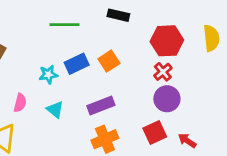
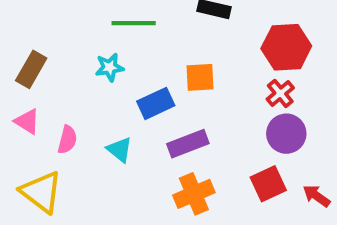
orange square: (109, 61) -> (200, 77), turned 30
blue rectangle: (77, 64) -> (156, 103), moved
cyan star: (48, 75) -> (110, 67), moved

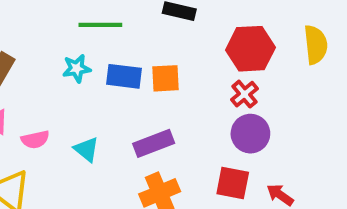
blue rectangle: (156, 103) -> (124, 76), moved, turned 32
pink semicircle: (67, 140) -> (35, 140), turned 64
red square: (268, 184) -> (233, 183), turned 36

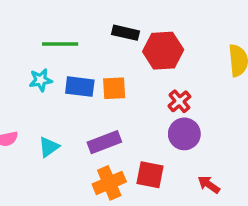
red hexagon: (250, 49) -> (163, 51), moved
cyan triangle: (86, 149) -> (49, 147), turned 45
red square: (233, 183) -> (150, 175), moved

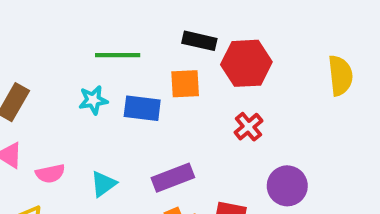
orange square: (114, 88) -> (185, 84), moved
red cross: (179, 101) -> (248, 127), moved
purple circle: (184, 134) -> (287, 186), moved

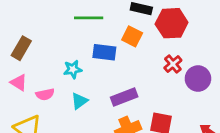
orange square: (185, 84) -> (132, 36), turned 30
cyan star: (93, 100) -> (73, 69), moved
purple circle: (287, 186) -> (198, 79), moved

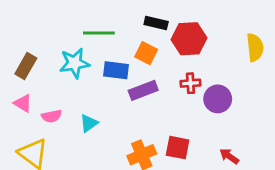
red cross: (173, 64) -> (190, 83), turned 36
cyan star: (73, 69) -> (74, 63), moved, size x1.5
purple rectangle: (124, 97) -> (143, 90), moved

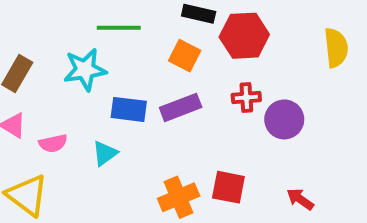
blue rectangle: (116, 70) -> (129, 109), moved

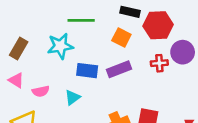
purple circle: (284, 119) -> (183, 52), moved

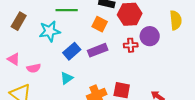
brown rectangle: (19, 49) -> (19, 21), moved
blue rectangle: (87, 71) -> (72, 51), turned -48
cyan triangle: (72, 97) -> (67, 78), moved

